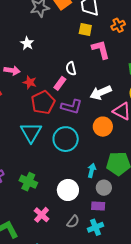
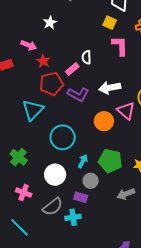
cyan circle: (66, 139) -> (63, 137), moved
pink cross: (42, 215) -> (24, 193), turned -35
gray semicircle: (73, 222) -> (53, 207), size x1.5

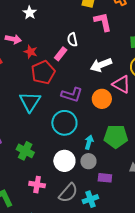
purple L-shape: (78, 94) -> (72, 95), moved
gray circle: (91, 181) -> (88, 161), moved
purple rectangle: (81, 197) -> (105, 178), moved

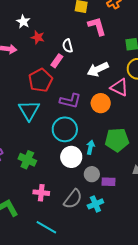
red star: (31, 52) -> (38, 37), moved
white circle: (64, 161) -> (71, 157), moved
gray circle: (88, 161) -> (92, 174), moved

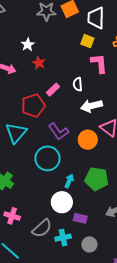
white semicircle: (68, 46) -> (78, 84), moved
purple L-shape: (70, 101) -> (58, 131), turned 30
white circle: (71, 157) -> (62, 202), moved
gray circle: (92, 174) -> (89, 244), moved

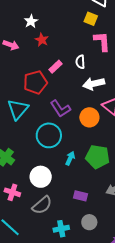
white circle: (62, 202) -> (41, 177), moved
cyan cross: (63, 238) -> (61, 229), moved

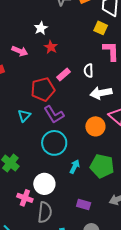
cyan triangle: (18, 109) -> (24, 116), size x0.6
purple L-shape: (60, 109) -> (54, 114), moved
pink cross: (12, 192) -> (25, 198), moved
gray semicircle: (42, 205) -> (45, 212), turned -45

